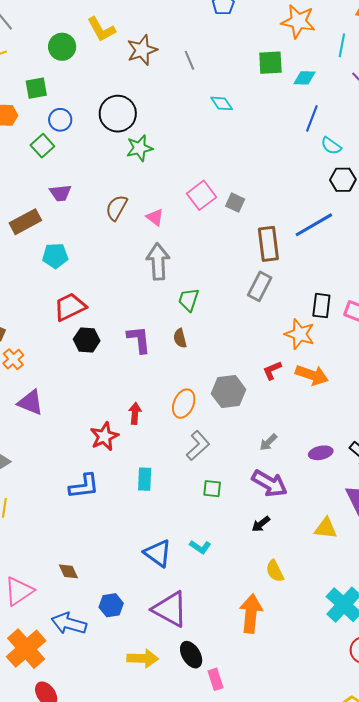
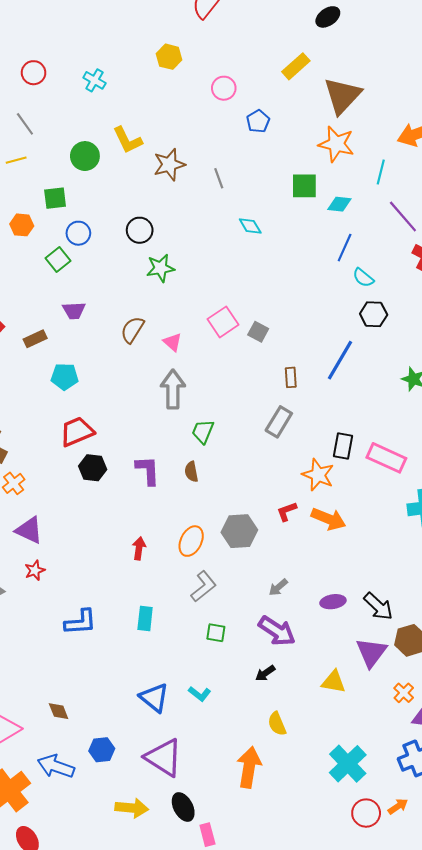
black circle: (118, 114) -> (140, 230), size x0.7
brown rectangle: (25, 222) -> (35, 339), size x0.7
blue line: (314, 225) -> (340, 360), turned -33
brown rectangle: (268, 244) -> (291, 377), size x0.6
red star: (104, 436) -> (35, 570), moved, size x0.7

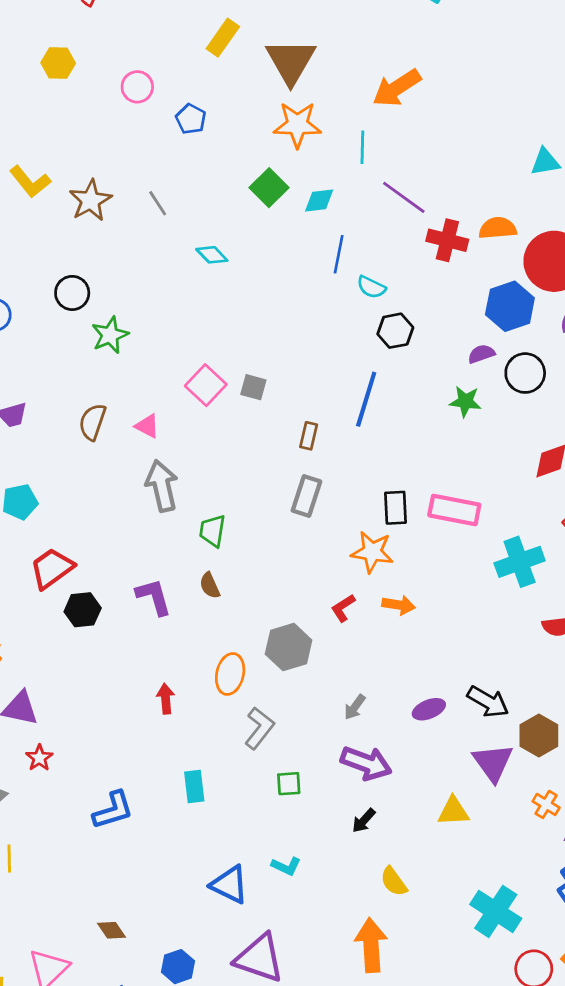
green square: (304, 186) -> (269, 188), turned -32
brown rectangle: (291, 377) -> (309, 436), turned 30
orange arrow: (328, 519) -> (399, 605), size x0.7

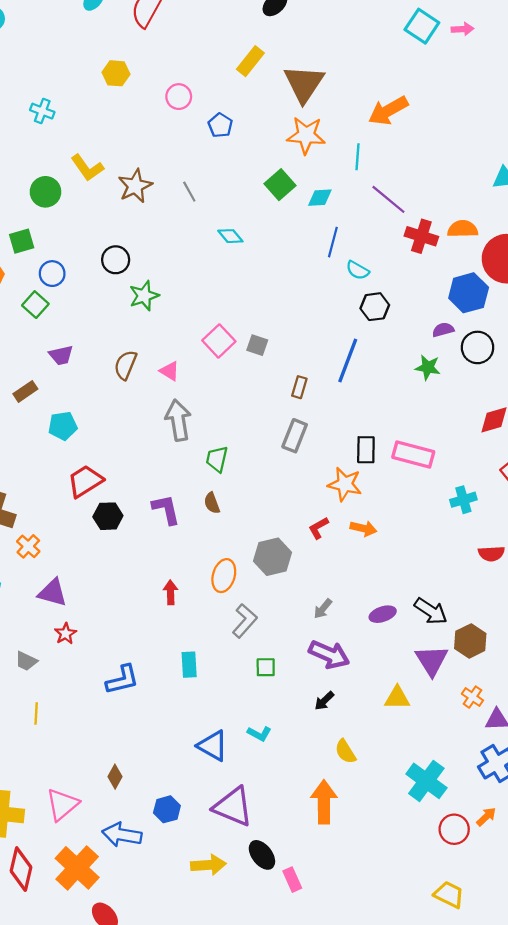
cyan cross: (520, 562) -> (463, 500), size x0.7
brown diamond: (112, 930) -> (115, 777), turned 60

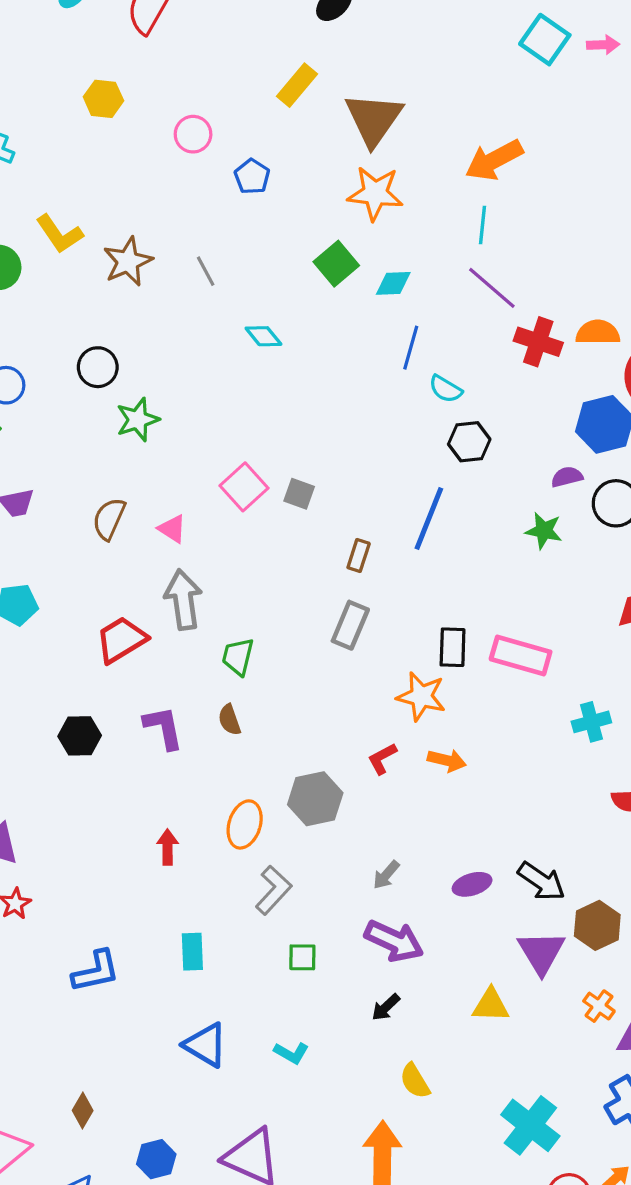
cyan line: (358, 157) -> (482, 225), moved
red trapezoid: (85, 481) -> (121, 640), moved
blue triangle: (213, 746) -> (206, 1045), moved

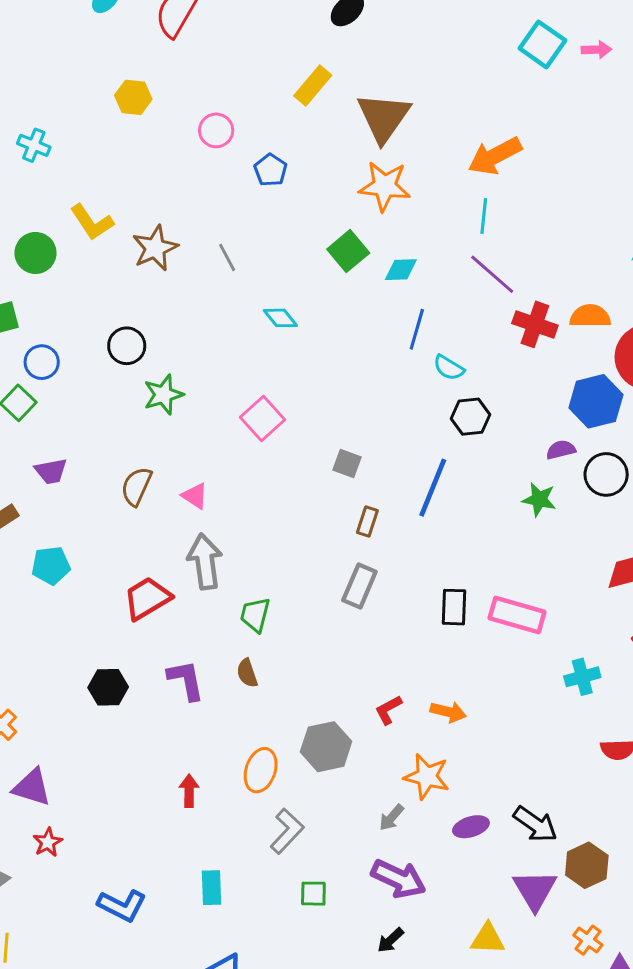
pink square: (244, 487) -> (263, 418), moved
gray square: (299, 494) -> (347, 464), moved
orange star: (421, 696) -> (427, 777), moved
blue L-shape: (96, 971) -> (122, 906), turned 39

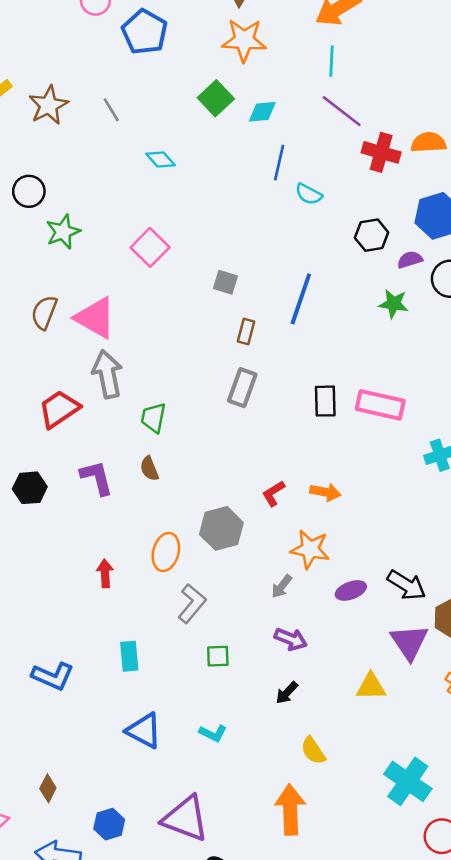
blue pentagon: (271, 170) -> (145, 32), size x1.6
black hexagon: (471, 417) -> (372, 235), moved
pink triangle: (195, 496) -> (95, 318), size x1.8
purple arrow: (398, 879) -> (291, 639), size x0.7

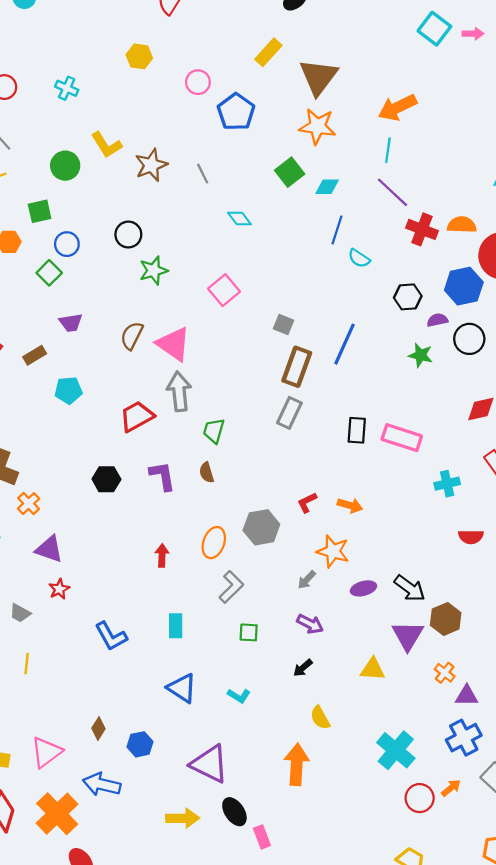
brown rectangle: (246, 331) -> (297, 367), size x1.8
blue L-shape: (53, 676) -> (111, 636), turned 32
blue hexagon: (109, 824) -> (140, 744), moved

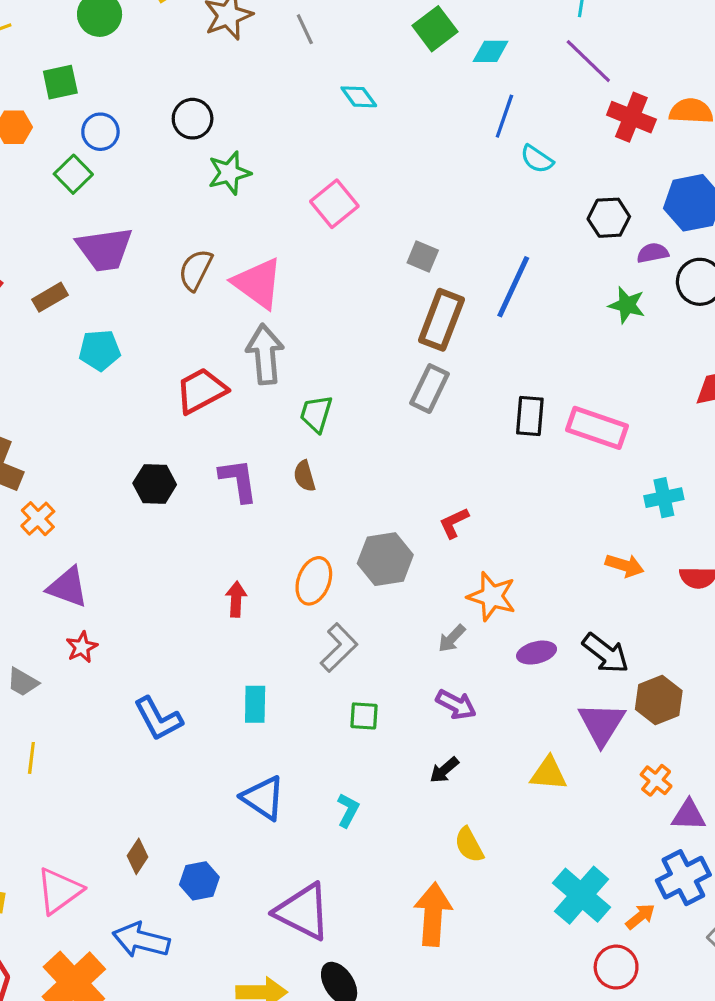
purple trapezoid: (71, 323) -> (105, 249), size x1.6
orange arrow: (350, 505) -> (625, 565), moved
cyan L-shape: (239, 696) -> (348, 810), turned -95
orange arrow: (451, 788) -> (640, 916), moved

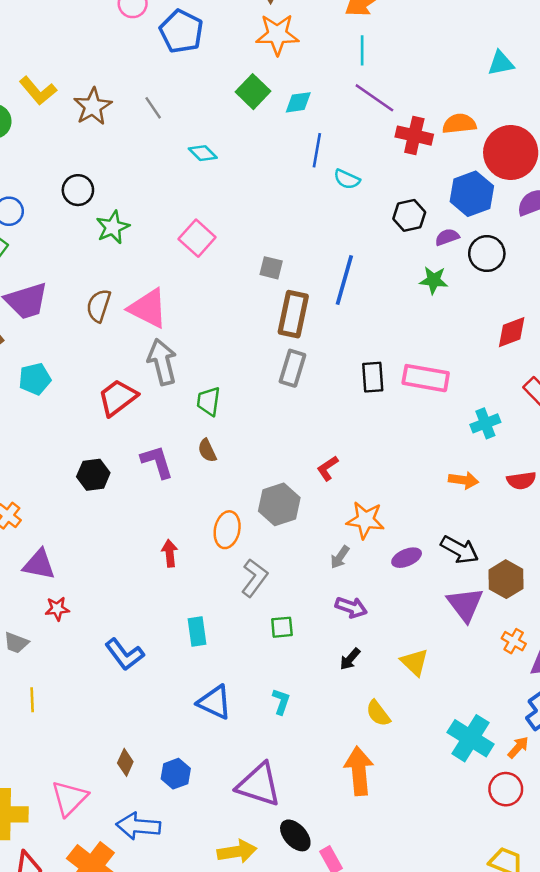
red star: (82, 647) -> (57, 609), turned 30
yellow triangle: (549, 774) -> (415, 662), moved, turned 48

